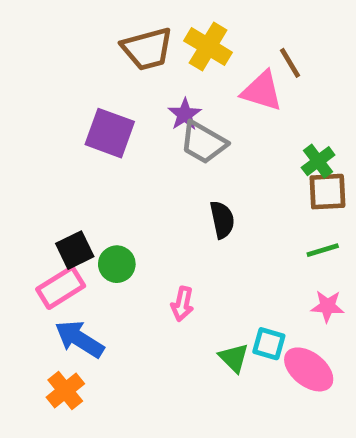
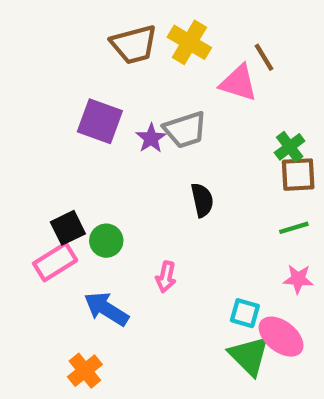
purple star: (185, 114) -> (151, 138), moved
gray trapezoid: (203, 142) -> (185, 130), turned -48
blue arrow: (79, 339) -> (106, 309), moved
green triangle: (234, 358) -> (249, 356), moved, size x1.5
orange cross: (65, 390) -> (85, 371), moved

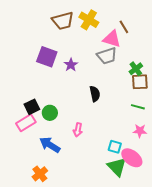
gray trapezoid: (185, 130) -> (107, 56), moved
green line: (294, 228) -> (138, 107), turned 32

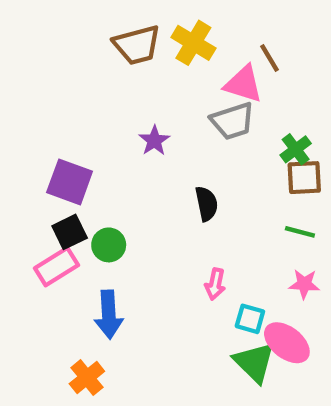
purple square: (47, 57) -> (70, 182), moved
pink arrow: (78, 130) -> (215, 284), moved
blue arrow: (50, 145) -> (109, 314), turned -125

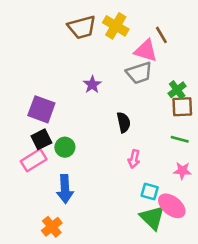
pink arrow: (215, 284) -> (134, 159), moved

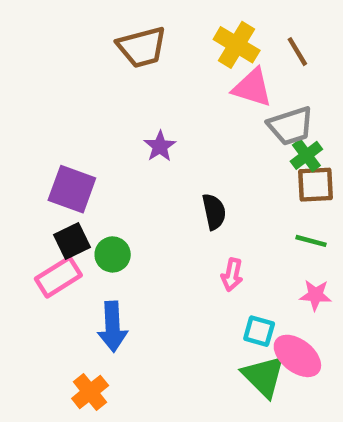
yellow cross: (116, 26) -> (237, 45), moved
brown line: (161, 35) -> (297, 52), moved
gray trapezoid: (139, 73) -> (291, 126), moved

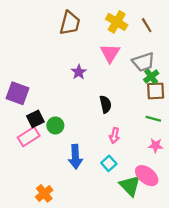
brown trapezoid: (142, 47) -> (70, 23), turned -60
pink triangle: (252, 88) -> (110, 53), moved, turned 45
purple square: (72, 189) -> (17, 93), moved
blue arrow: (113, 327) -> (75, 157), moved
cyan square: (259, 331) -> (109, 163), moved, turned 32

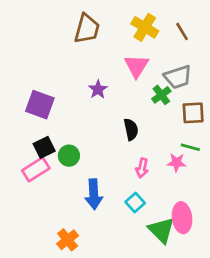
green cross: (151, 76) -> (161, 95), moved
purple square: (17, 93) -> (40, 105), moved
pink star: (156, 146) -> (177, 163), moved
pink ellipse: (147, 176) -> (182, 218), turned 45
orange cross: (44, 193) -> (68, 240), moved

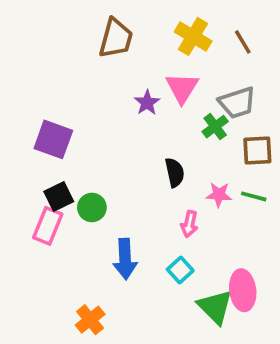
purple star: (98, 89) -> (147, 103), moved
pink star: (177, 163) -> (219, 195), moved
pink rectangle: (36, 169) -> (48, 226), turned -36

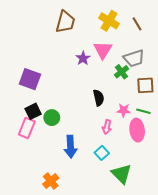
pink ellipse: (243, 290) -> (137, 130), moved

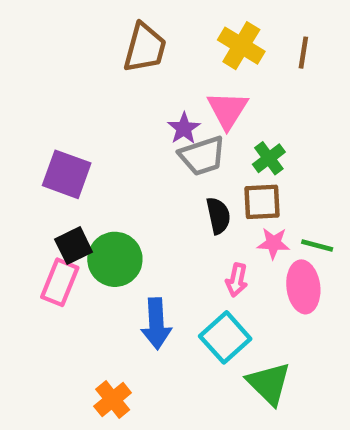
brown line: (137, 24) -> (303, 53), turned 40
gray trapezoid: (134, 58) -> (202, 156), moved
brown square: (145, 85) -> (262, 202), moved
green circle: (52, 118) -> (115, 259), size x1.5
cyan square: (102, 153) -> (225, 337), size x1.5

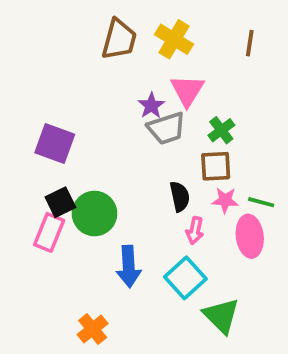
yellow cross: (241, 46) -> (174, 39), moved
black semicircle: (218, 216) -> (180, 196), moved

